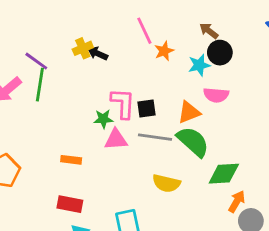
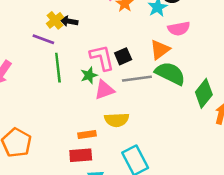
purple line: (36, 61) -> (43, 39), moved
green line: (40, 85) -> (58, 68), moved
orange rectangle: (71, 160) -> (87, 134), moved
green diamond: (224, 174) -> (204, 93), turned -32
yellow semicircle: (166, 183) -> (117, 120), moved

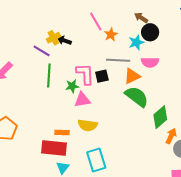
gray line: (137, 79) -> (118, 60), moved
red rectangle: (81, 155) -> (54, 148), size x1.4

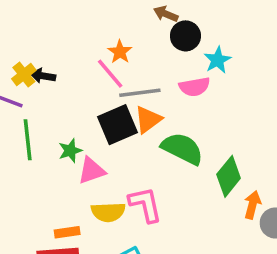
pink line: (96, 22) -> (110, 74), moved
cyan star: (136, 42) -> (217, 60), moved
pink L-shape: (85, 74) -> (145, 204), moved
black square: (102, 76) -> (118, 125), size x1.6
orange triangle: (132, 76) -> (148, 120), moved

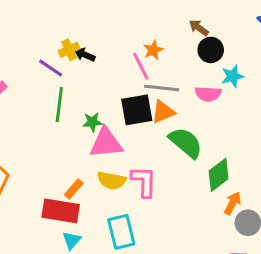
pink triangle: (91, 171) -> (106, 143), size x1.4
orange rectangle: (67, 232) -> (74, 189), turned -54

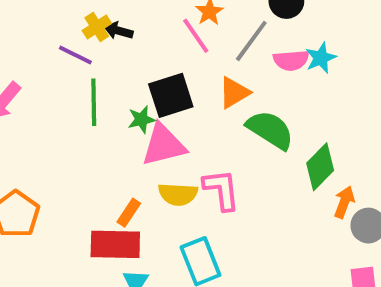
cyan star: (232, 76) -> (321, 58), moved
gray line: (162, 88) -> (251, 41), moved, turned -52
black square: (137, 110) -> (171, 95), moved

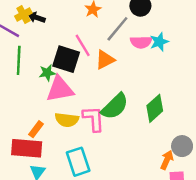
pink line: (196, 36) -> (83, 45), moved
black square: (171, 95) -> (66, 59), turned 32
green semicircle: (270, 130) -> (115, 106), moved, turned 100
orange arrow: (344, 202) -> (167, 160), moved

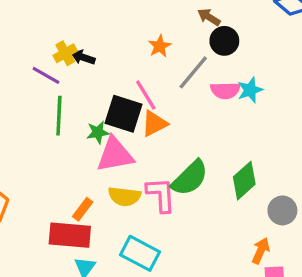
orange triangle: (105, 60) -> (154, 123), moved
gray circle: (182, 146) -> (282, 210), moved
cyan rectangle: (78, 162) -> (140, 253), turned -44

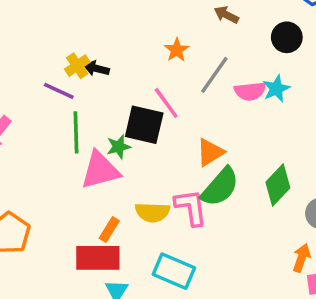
black circle: (224, 41) -> (287, 37), moved
orange triangle: (154, 123) -> (210, 152), moved
pink triangle: (115, 155) -> (100, 170), moved

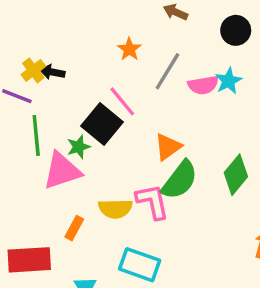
black square: (144, 125) -> (102, 124), turned 30
red rectangle: (98, 258) -> (29, 260), moved

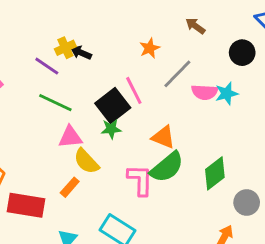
green line: (36, 135) -> (55, 103), turned -72
green star: (79, 147) -> (111, 129), moved
orange triangle: (168, 147) -> (163, 137), turned 45
pink triangle: (62, 171) -> (70, 137), size x0.7
yellow semicircle: (115, 209) -> (86, 161), moved, turned 36

